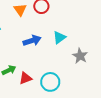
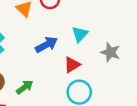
red triangle: (25, 78) -> (72, 65), moved

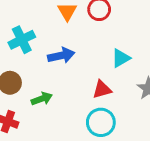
blue arrow: (46, 45) -> (61, 55), moved

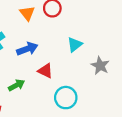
red triangle: (102, 89) -> (45, 71), moved, turned 49

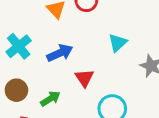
red triangle: (45, 71) -> (84, 78), turned 35

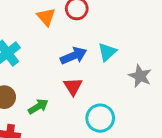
blue arrow: (60, 53) -> (74, 56), moved

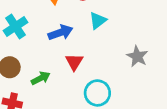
cyan triangle: (107, 52) -> (98, 20), moved
blue arrow: (74, 56) -> (60, 33), moved

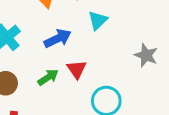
green arrow: (41, 78) -> (48, 77), moved

